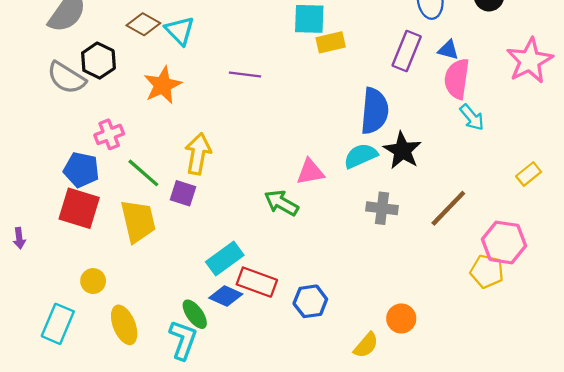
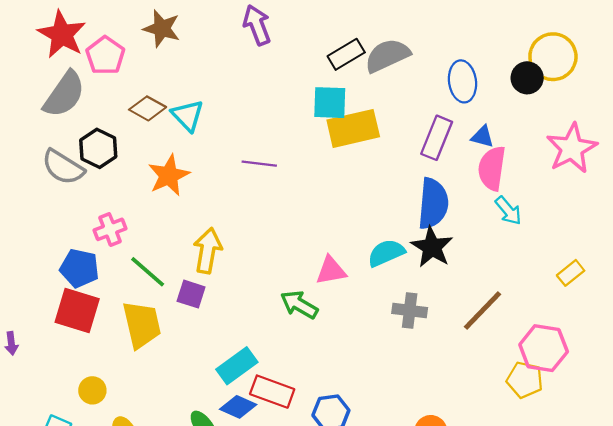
yellow rectangle: (331, 42) -> (353, 128), size x1.6
blue semicircle: (375, 111) -> (433, 204), moved

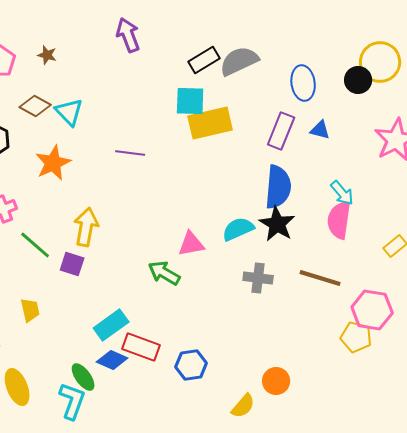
brown star: (162, 29) -> (47, 55), moved, size x0.6
pink semicircle: (492, 168) -> (339, 220), moved
brown line: (482, 310) -> (320, 278), turned 63
yellow trapezoid: (142, 325) -> (30, 310), moved, size x0.6

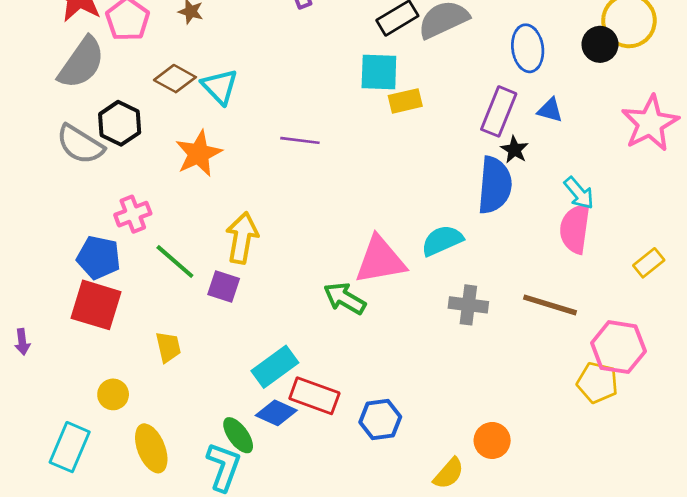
yellow rectangle: (210, 123) -> (405, 101), size x0.6
black star: (277, 224) -> (514, 150), moved, size x0.6
pink triangle: (191, 244) -> (380, 260), size x1.5

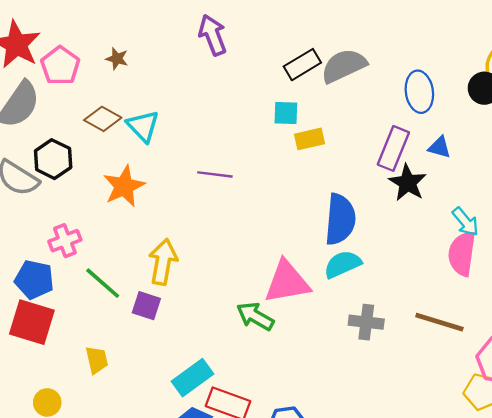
cyan square: (379, 72) -> (286, 113), size x0.7
black star: (514, 150) -> (408, 183), size x1.5
blue semicircle: (495, 185) -> (340, 219), moved

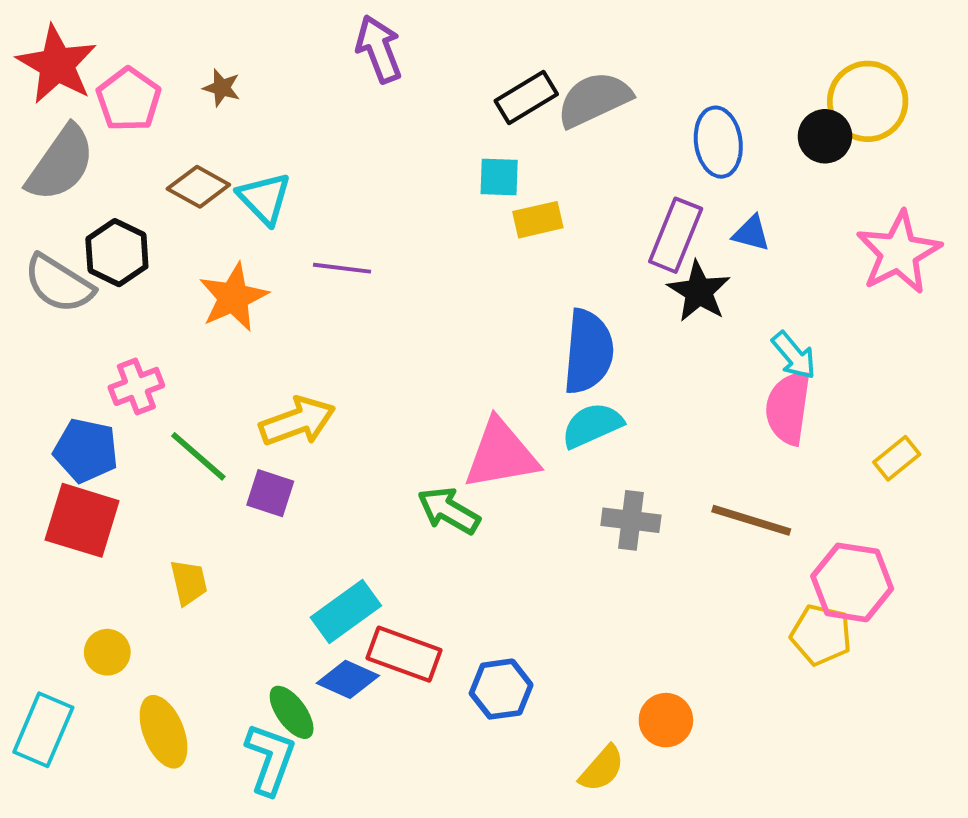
purple line: (215, 174) -> (342, 268), moved
yellow arrow: (163, 262) -> (297, 421), turned 60

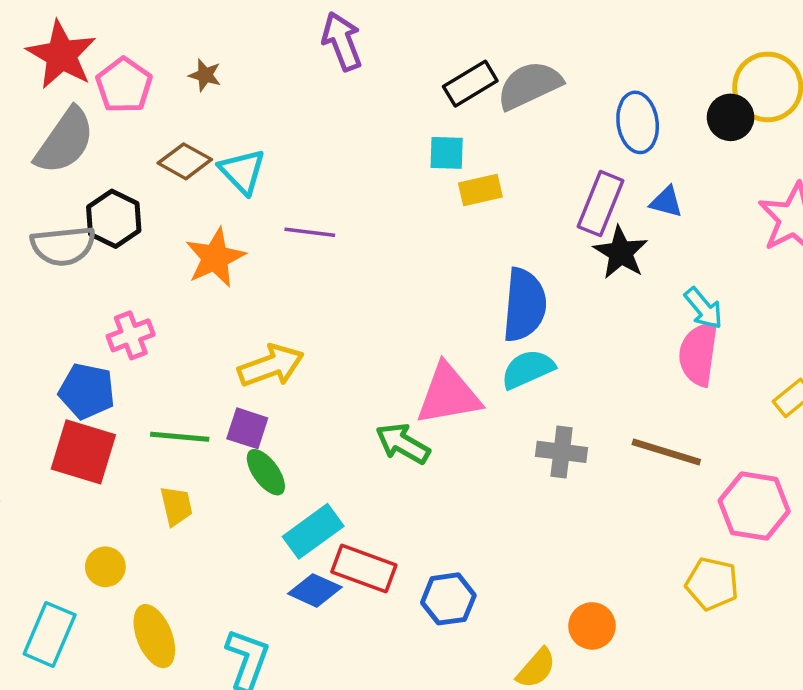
gray semicircle: (59, 284) -> (63, 246), turned -38
green line: (198, 456) -> (180, 437), moved, turned -36
yellow pentagon: (821, 635) -> (712, 584), moved
green ellipse: (292, 712) -> (266, 472), moved

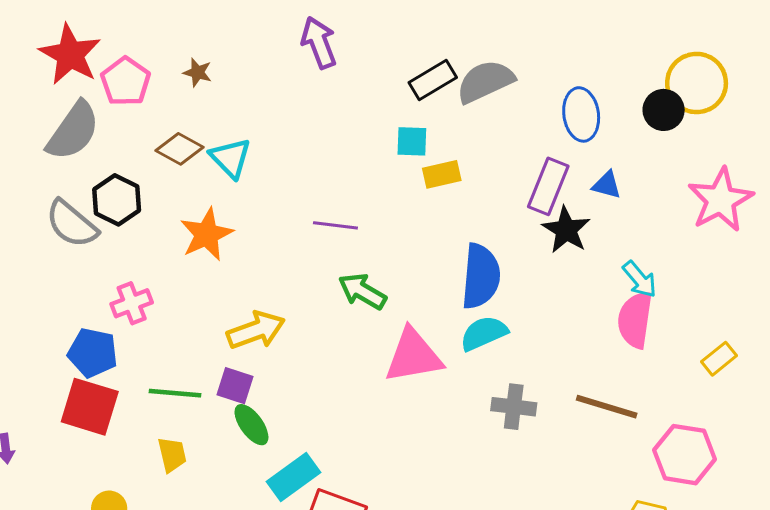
purple line: (310, 232) -> (335, 225), moved
gray semicircle: (63, 246) -> (72, 224), turned 46
green arrow: (403, 443) -> (362, 291), moved

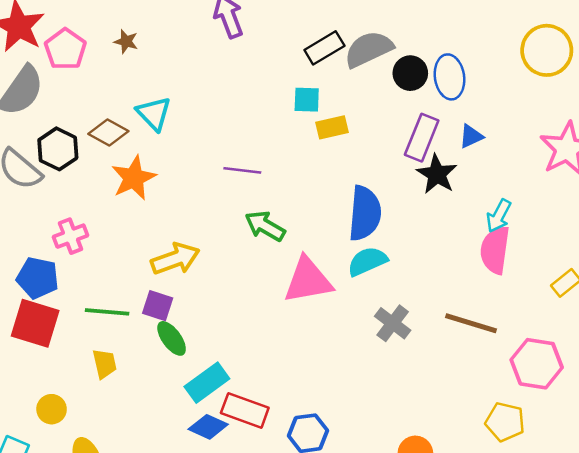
black circle: (664, 110) -> (410, 73), moved
brown diamond: (180, 149) -> (108, 132), moved
blue triangle: (607, 185) -> (471, 136), turned -40
cyan arrow: (640, 279) -> (499, 216), turned 68
gray cross: (514, 407) -> (393, 323), turned 30

